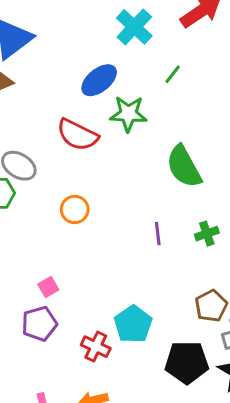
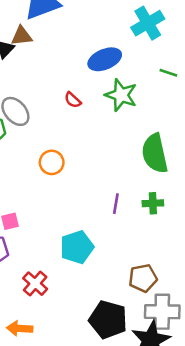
green line: (173, 74) -> (168, 73), turned 54
red semicircle: (77, 135) -> (73, 100), size x0.5
green cross: (207, 234) -> (153, 203), moved
cyan pentagon: (133, 324) -> (77, 247), moved

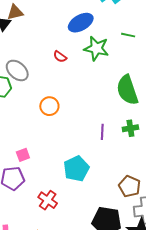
green line: (168, 73) -> (128, 35), moved
brown pentagon: (143, 278) -> (129, 186), turned -30

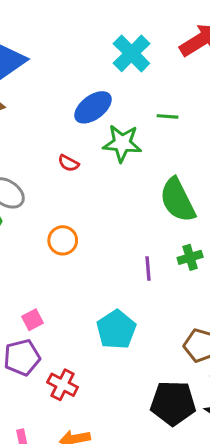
red cross: (48, 200) -> (63, 385), moved

